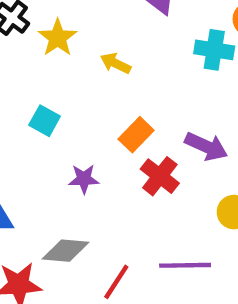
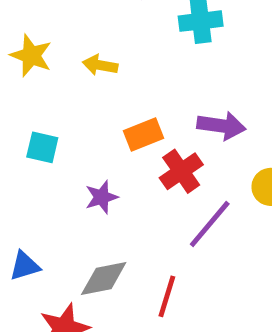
orange rectangle: (136, 135) -> (144, 135), turned 40
red cross: (160, 176) -> (181, 171), turned 33
purple line: (185, 265) -> (210, 224), moved, turned -33

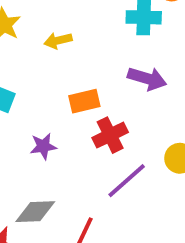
yellow arrow: (100, 65) -> (58, 40), turned -32
purple arrow: (221, 126) -> (147, 79), moved

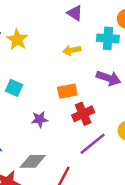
yellow arrow: (58, 40) -> (72, 50), moved

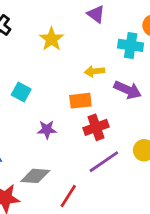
yellow star: (17, 39) -> (52, 39), moved
yellow arrow: (72, 50) -> (95, 71), moved

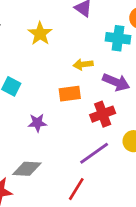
red cross: (96, 127) -> (103, 114), moved
red line: (68, 196) -> (76, 189), moved

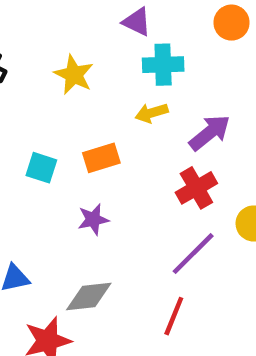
cyan cross: (118, 38) -> (163, 65), moved
purple arrow: (116, 82) -> (210, 133), turned -52
orange rectangle: (70, 94) -> (101, 158), moved

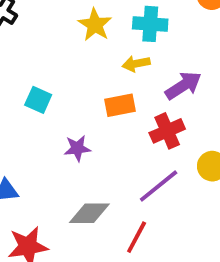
yellow star: (74, 75) -> (95, 25), moved
orange rectangle: (101, 158) -> (120, 105), moved
gray diamond: (89, 296) -> (89, 213), moved

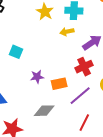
orange rectangle: (120, 105) -> (59, 84), moved
red line: (137, 237) -> (84, 123), moved

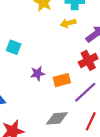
gray diamond: (44, 111) -> (57, 118), moved

